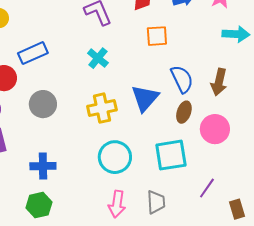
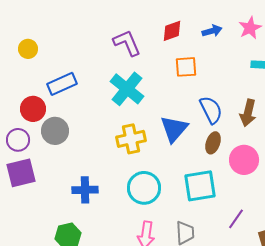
cyan cross: (98, 58) -> (127, 89), size x1.6
gray circle: (43, 104) -> (55, 131), moved
blue cross: (43, 166) -> (85, 190), moved

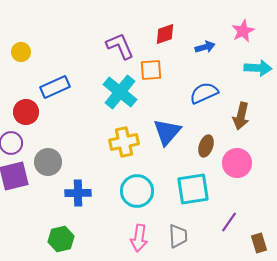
blue arrow: (212, 31) -> (205, 47), moved
orange square: (186, 67) -> (151, 70), moved
blue semicircle: (211, 110) -> (204, 93), moved, turned -88
gray circle: (55, 131) -> (48, 162), moved

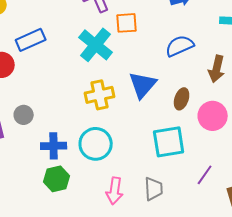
gray circle: (48, 162) -> (24, 115), size x0.7
cyan circle: (137, 191) -> (96, 144), moved
green hexagon: (61, 239) -> (57, 179), moved

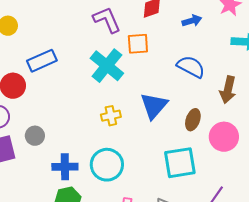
blue semicircle: (180, 46) -> (191, 67), turned 52
yellow cross: (100, 95) -> (111, 116), size x0.7

